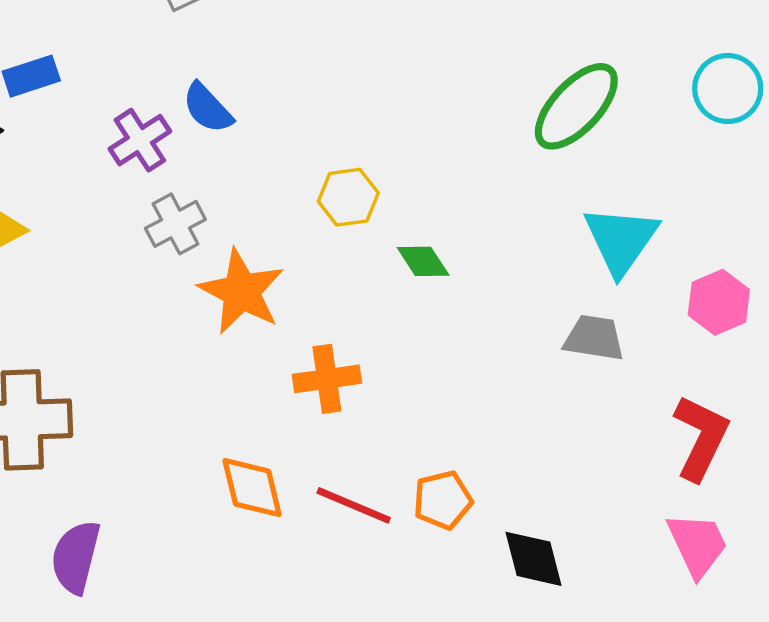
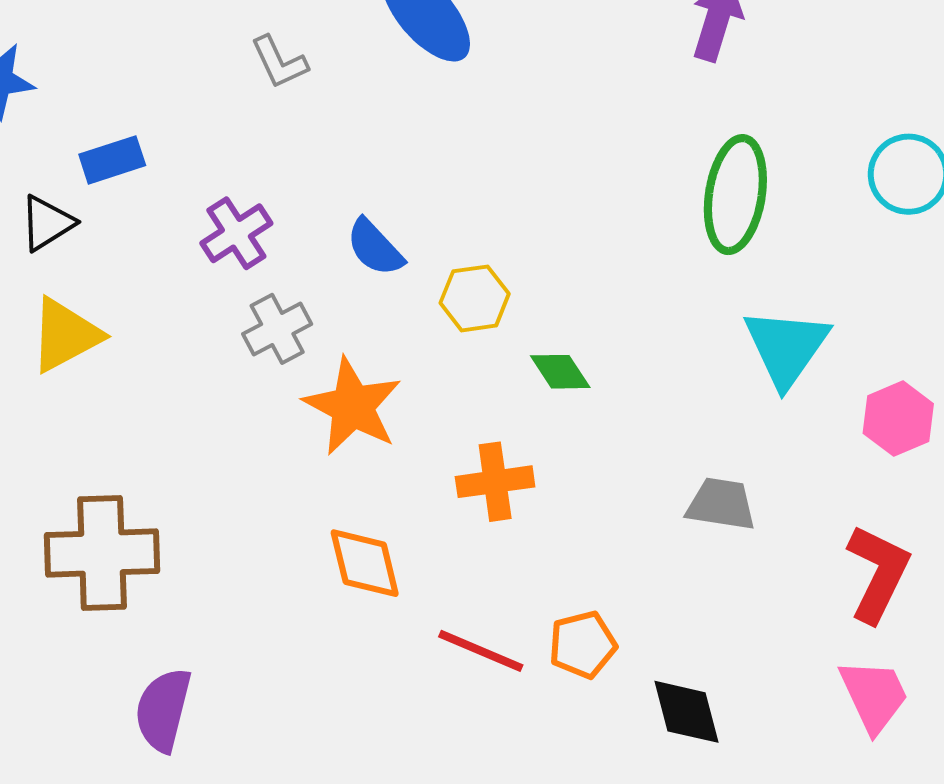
green ellipse: (576, 106) -> (735, 195), turned -34
blue semicircle: (208, 108) -> (375, 247), moved
gray trapezoid: (594, 338) -> (721, 504), moved
orange cross: (327, 379) -> (495, 482), moved
orange diamond: (252, 488) -> (365, 563), moved

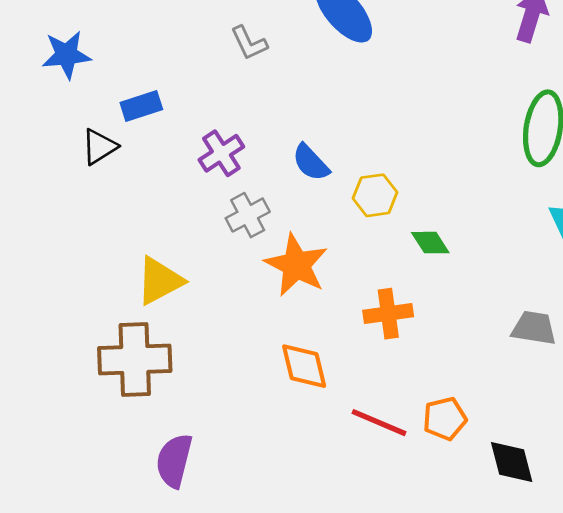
yellow triangle: (65, 335) -> (160, 281), moved

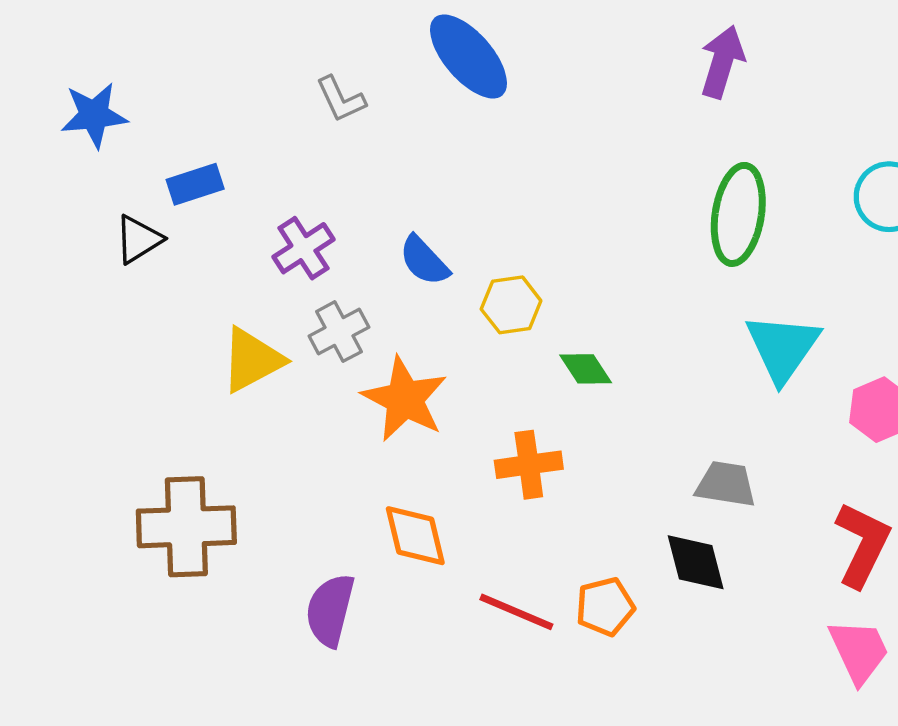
yellow triangle: (160, 281) -> (252, 360), moved
purple semicircle: (174, 461) -> (330, 610), moved
black diamond: (512, 462) -> (696, 562), moved

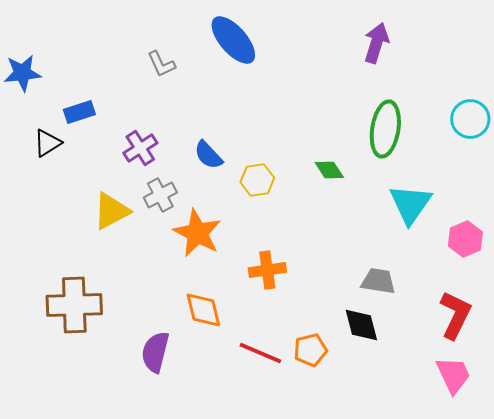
green diamond: (586, 369) -> (329, 170), moved

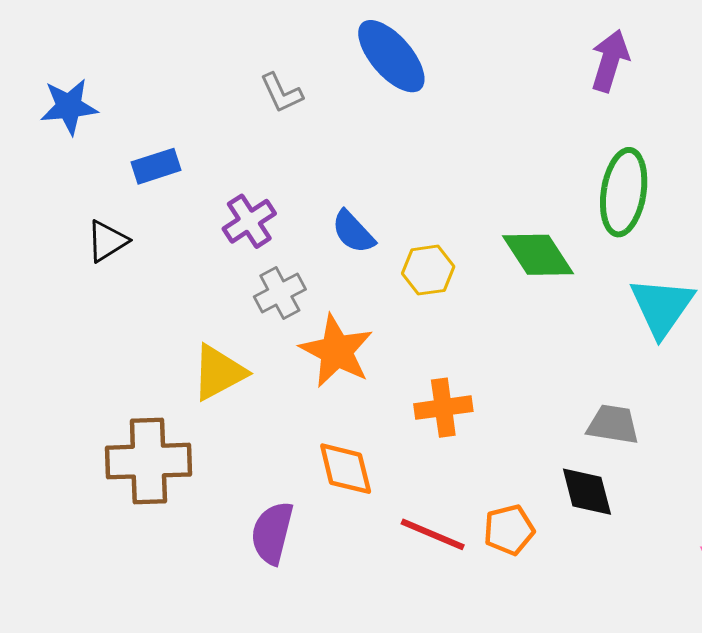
black triangle: (47, 143) -> (107, 241), moved
green diamond: (329, 170) -> (538, 255), size x1.6
yellow triangle: (111, 211) -> (219, 372), moved

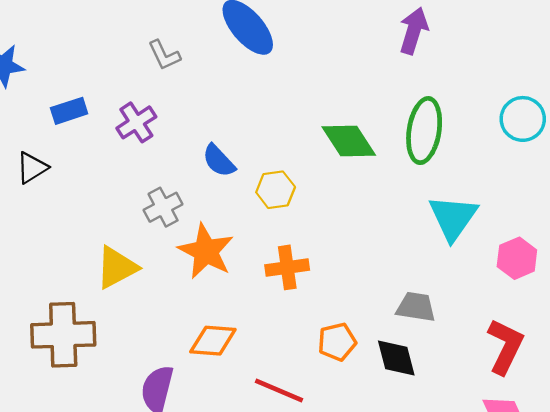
purple cross: (249, 221) -> (136, 122), moved
green diamond: (538, 255) -> (349, 141), moved
orange cross: (443, 408) -> (287, 267), moved
orange diamond: (346, 469) -> (213, 341), turned -72
orange pentagon: (509, 530) -> (337, 342), moved

